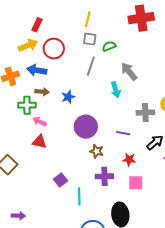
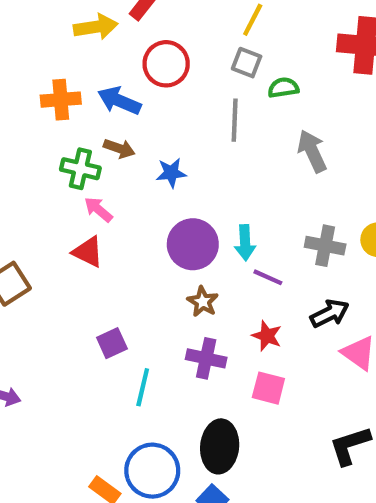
yellow arrow: (28, 45) -> (96, 27), moved
gray line: (91, 66) -> (235, 120), turned -30
cyan arrow: (116, 90) -> (245, 243), moved

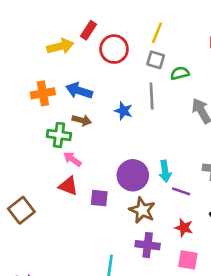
red circle: (166, 64) -> (114, 49), moved
blue star: (171, 173) -> (123, 111), moved, turned 30
brown star: (203, 302) -> (142, 210), size x1.4
purple square: (112, 343) -> (99, 198), moved, turned 36

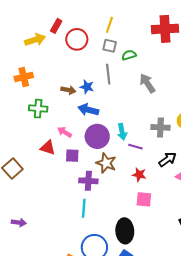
blue arrow: (79, 91) -> (88, 110), moved
brown arrow: (82, 120) -> (68, 90), moved
pink arrow: (72, 159) -> (65, 132), moved
purple cross: (148, 245) -> (88, 181), moved

